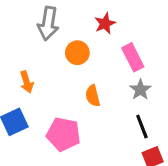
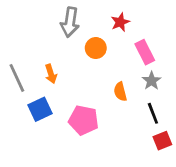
orange semicircle: (93, 96) -> (120, 92), moved

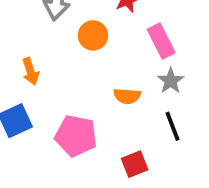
orange semicircle: (120, 92) -> (127, 96), turned -72
red square: (162, 141) -> (135, 164), moved

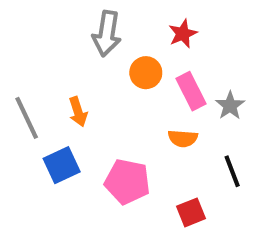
pink rectangle: (161, 41) -> (191, 91), moved
gray star: (171, 81) -> (230, 106), moved

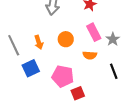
orange circle: (146, 73) -> (66, 39), moved
red square: (191, 212) -> (78, 93), moved

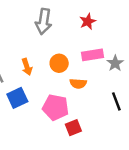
pink rectangle: (94, 32) -> (92, 55), turned -72
orange semicircle: (90, 55) -> (78, 84), moved

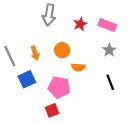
red star: (88, 21) -> (80, 24), moved
pink rectangle: (92, 55) -> (107, 25), moved, turned 30
red square: (73, 128) -> (52, 110), moved

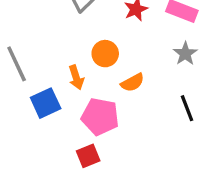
orange arrow: (35, 53) -> (76, 77), moved
orange semicircle: (78, 67) -> (132, 83), turned -32

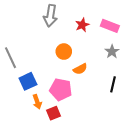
orange arrow: (76, 77) -> (37, 102), moved
black line: (187, 108) -> (113, 84), turned 35

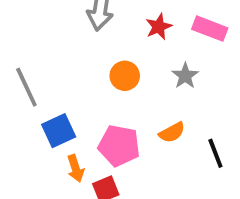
gray star: (112, 52) -> (185, 76), moved
orange semicircle: (80, 69) -> (172, 132), moved
black line: (113, 84) -> (215, 153), moved, turned -35

